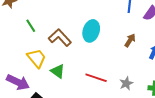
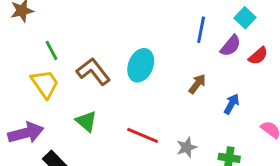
yellow trapezoid: (37, 58) -> (45, 84), moved
purple arrow: (18, 82) -> (26, 133), turned -45

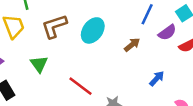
brown L-shape: (93, 72) -> (54, 26), turned -84
brown arrow: (197, 84) -> (132, 45), moved

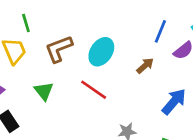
blue arrow: (157, 78) -> (174, 102), size x1.5
red line: (81, 86) -> (94, 90), moved

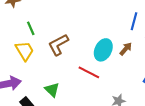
cyan ellipse: (101, 52) -> (103, 50), moved
green triangle: (44, 91) -> (52, 90), moved

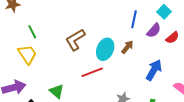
brown L-shape: (58, 45) -> (75, 40), moved
red line: (89, 72) -> (92, 72), turned -45

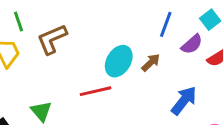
brown L-shape: (75, 40) -> (52, 39), moved

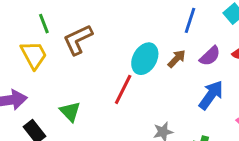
purple semicircle: (192, 44) -> (210, 56), moved
red line: (96, 91) -> (123, 89), turned -48

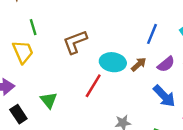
brown L-shape: (78, 40) -> (75, 42), moved
cyan ellipse: (145, 59) -> (113, 62), turned 65
blue arrow: (211, 95) -> (164, 96), turned 95

